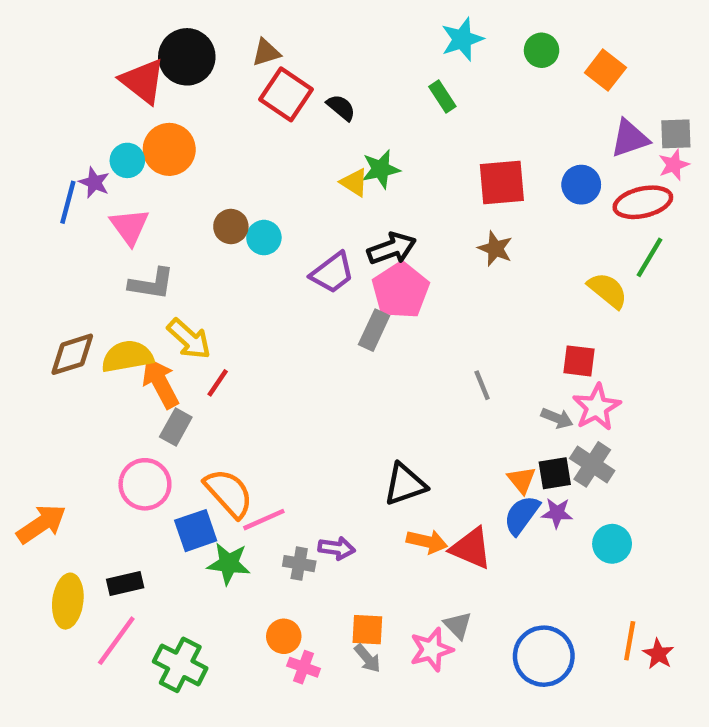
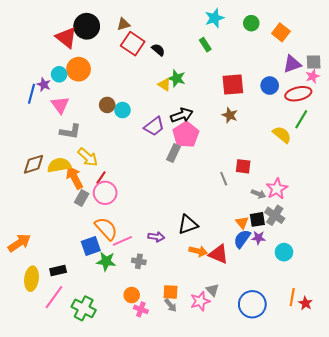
green star: (381, 169) -> (177, 78), turned 30
red square: (579, 361) -> (243, 166), moved
pink circle: (145, 484) -> (105, 193), moved
purple arrow: (337, 548) -> (156, 237), moved

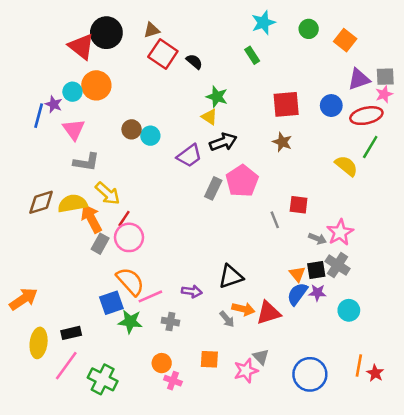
yellow triangle: (164, 85) -> (209, 117), moved
pink pentagon: (186, 135) -> (242, 181), moved
red triangle: (219, 254) -> (268, 313), turned -40
gray arrow: (171, 305) -> (227, 319), moved

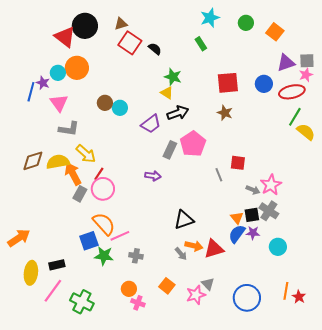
yellow semicircle: (346, 166) -> (306, 132), moved
purple arrow: (192, 291) -> (153, 176), moved
orange square: (209, 359) -> (167, 286), turned 35

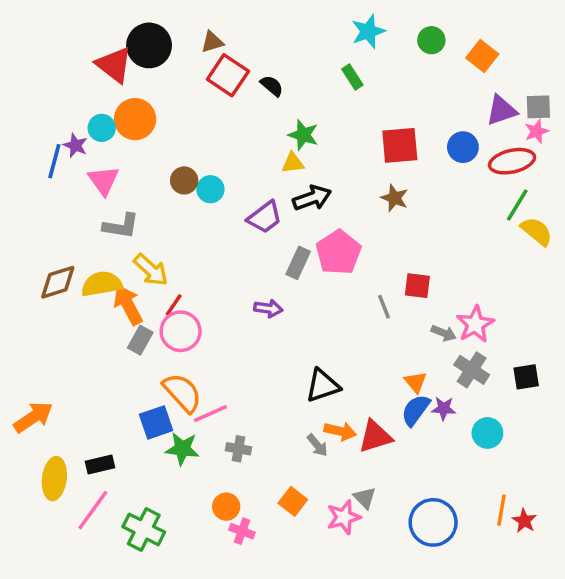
yellow triangle: (167, 93) -> (293, 163), turned -40
black square: (252, 215) -> (526, 377), moved

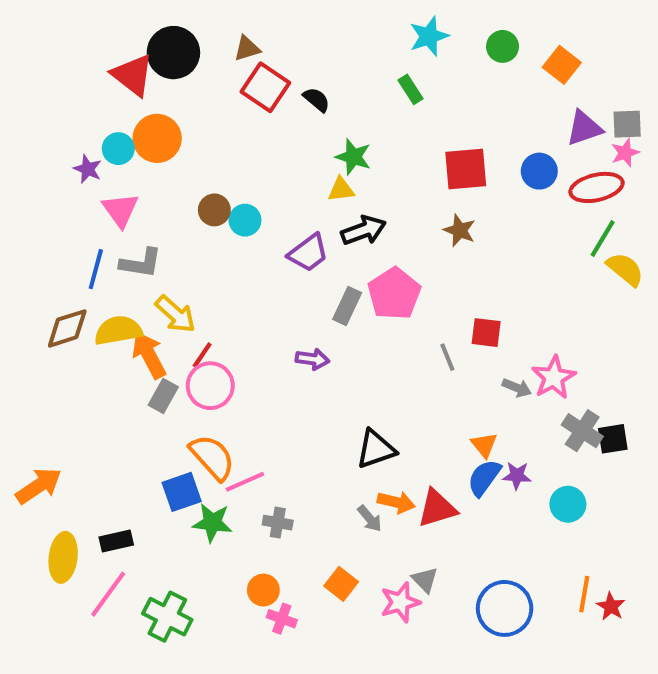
blue line: (54, 161) -> (96, 269), moved
gray cross: (472, 370) -> (582, 431), moved

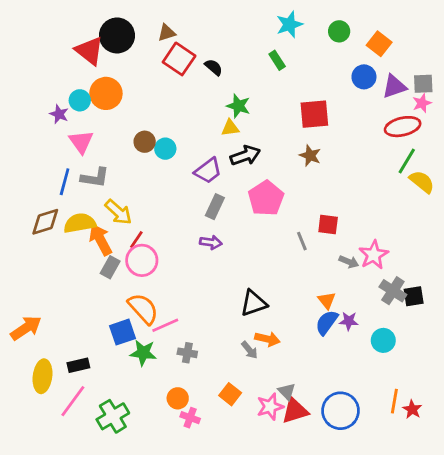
blue circle: (539, 171) -> (364, 77), moved
gray rectangle: (347, 306) -> (215, 207), moved
red triangle: (437, 508) -> (295, 411), moved
green cross: (167, 617) -> (113, 416), turned 32

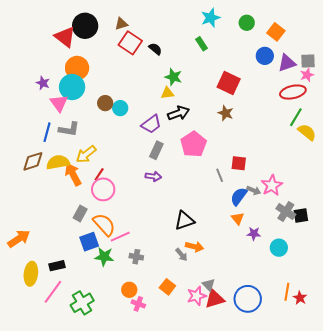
cyan circle: (80, 100) -> (72, 87), moved, size x1.6
red square: (314, 114) -> (229, 83), turned 30
yellow arrow: (118, 212) -> (86, 154), turned 100
gray rectangle: (110, 267) -> (80, 214), moved
blue semicircle: (327, 322) -> (239, 196), moved

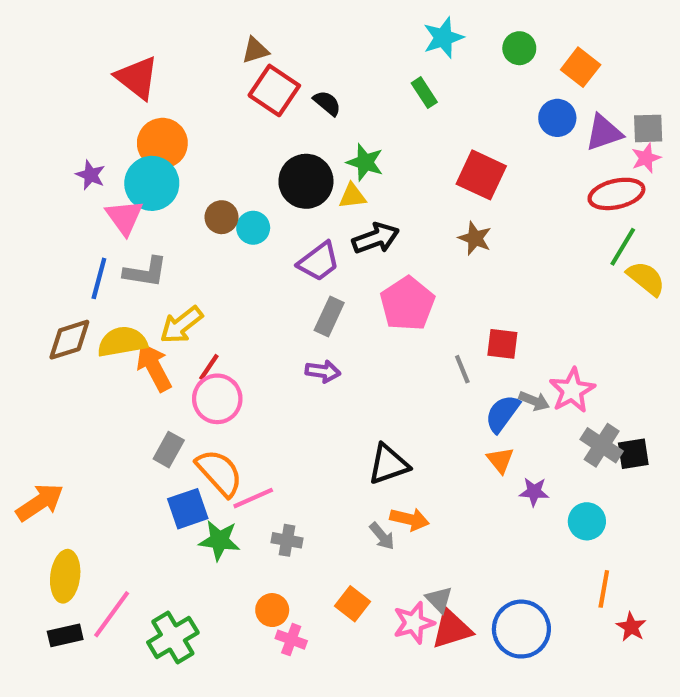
black circle: (85, 26) -> (306, 181), moved
black rectangle: (57, 266) -> (65, 635), moved
orange line: (287, 292) -> (604, 589), moved

